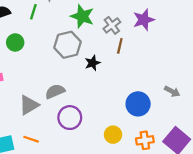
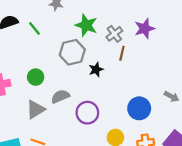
green line: (33, 12) -> (35, 29), moved, turned -56
green circle: (15, 42) -> (36, 77), moved
purple circle: (70, 118) -> (87, 113), moved

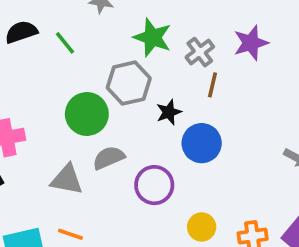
green circle: (36, 77) -> (87, 114), moved, size x1.5
blue circle: (139, 108) -> (202, 143), moved
gray triangle: (36, 109) -> (67, 180), turned 42

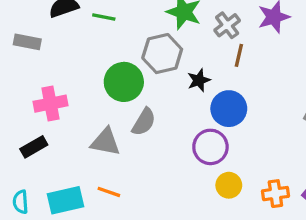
green line: (65, 43) -> (104, 17), turned -40
gray semicircle: (109, 158) -> (144, 122), turned 144
purple circle: (154, 185) -> (210, 147), moved

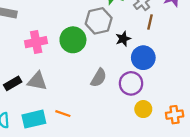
pink cross: (51, 104) -> (36, 42), moved
gray semicircle: (144, 122) -> (99, 78), moved
gray triangle: (105, 142) -> (37, 81), moved

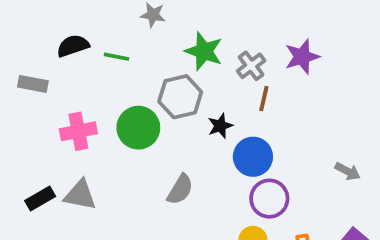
purple circle: (131, 83) -> (269, 199), moved

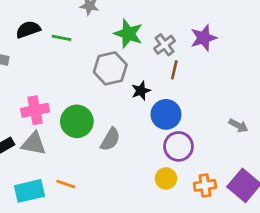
green circle: (138, 128) -> (77, 121), moved
pink cross: (78, 131) -> (35, 110), moved

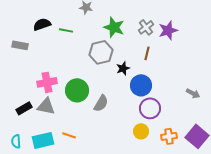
gray cross: (165, 45) -> (146, 27), moved

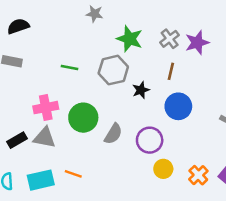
black semicircle: (42, 24) -> (18, 26), moved
green line: (66, 30) -> (70, 68), moved
blue circle: (141, 85) -> (178, 106), moved
purple circle: (150, 108) -> (150, 140), moved
orange cross: (169, 136) -> (198, 175), turned -35

